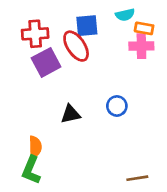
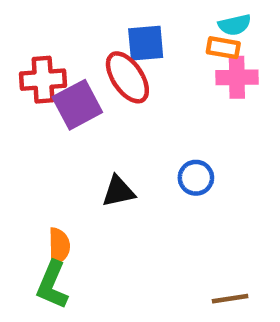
cyan semicircle: (125, 15) -> (235, 25), moved
orange rectangle: (144, 28) -> (223, 48), moved
red cross: (35, 34) -> (43, 80), moved

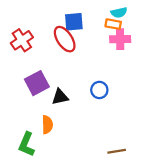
red cross: (43, 80) -> (22, 40), turned -30
purple square: (77, 105) -> (37, 83), moved
orange semicircle: (59, 246) -> (47, 125), moved

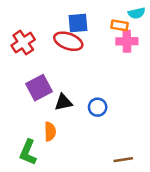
cyan semicircle: (119, 13) -> (137, 13), moved
red ellipse: (65, 39) -> (68, 41), turned -36
blue circle: (99, 90) -> (98, 107), moved

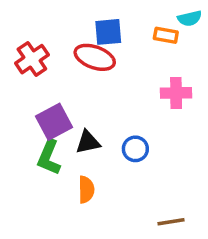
pink cross: (127, 41) -> (176, 93), moved
orange semicircle: (50, 132) -> (86, 190), moved
green L-shape: (28, 152) -> (49, 157), moved

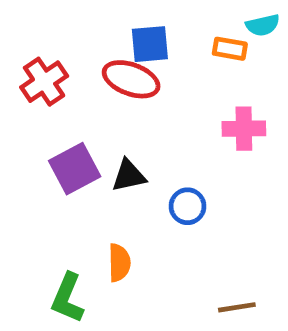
black triangle: (88, 142) -> (129, 176), moved
green L-shape: (49, 157) -> (68, 298), moved

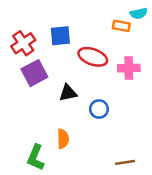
blue square: (150, 44) -> (60, 36), moved
red ellipse: (131, 79) -> (93, 57), moved
purple square: (75, 169) -> (34, 73), moved

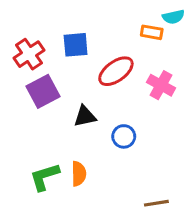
red ellipse: (93, 57) -> (116, 71), turned -56
pink cross: (129, 68) -> (161, 85), turned 30
green L-shape: (36, 157) -> (45, 177), moved, turned 50

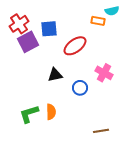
red cross: (29, 54) -> (19, 24), moved
pink cross: (161, 85) -> (104, 73), moved
purple square: (43, 91) -> (28, 42), moved

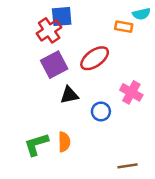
red cross: (19, 24) -> (49, 30), moved
blue square: (49, 29) -> (62, 16), moved
purple square: (28, 42) -> (54, 65), moved

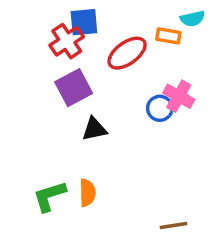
red ellipse: (95, 58) -> (127, 53), moved
pink cross: (131, 92) -> (179, 96), moved
blue circle: (101, 111) -> (160, 108), moved

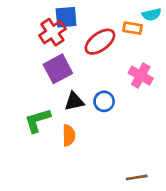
blue circle: (160, 108) -> (104, 101), moved
orange semicircle: (87, 193) -> (69, 135), moved
green L-shape: (49, 196) -> (38, 120), moved

